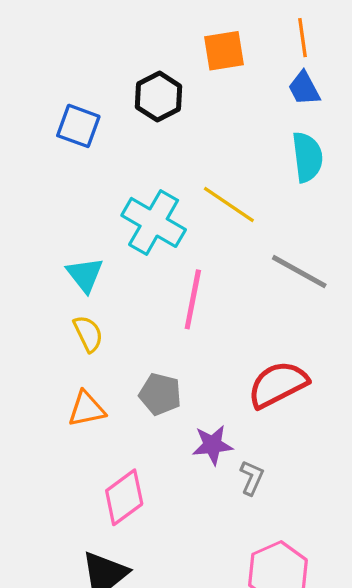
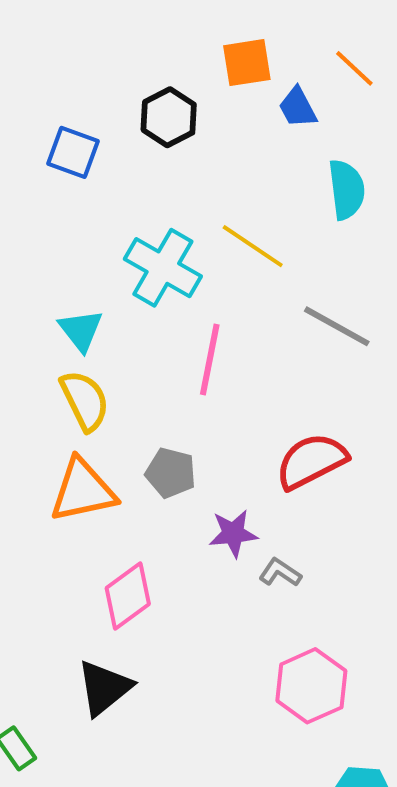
orange line: (302, 38) -> (354, 68), moved, turned -39
blue trapezoid: (304, 88) -> (298, 107), moved
yellow semicircle: (88, 334) -> (85, 401), size x1.4
orange triangle: (87, 409) -> (83, 490), size x1.5
gray L-shape: (252, 478) -> (280, 572), turned -80

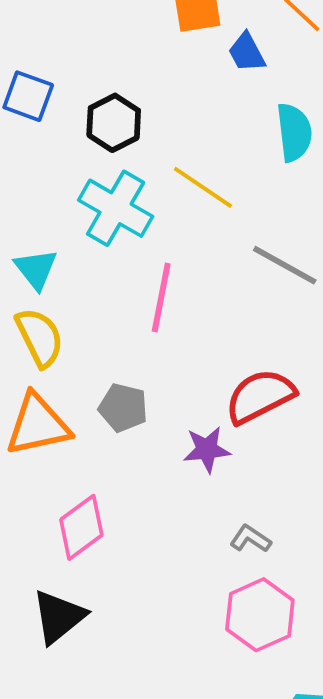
black hexagon: (169, 117) -> (114, 123), moved
purple star: (233, 533) -> (207, 449), moved
gray L-shape: (280, 572) -> (250, 539), moved

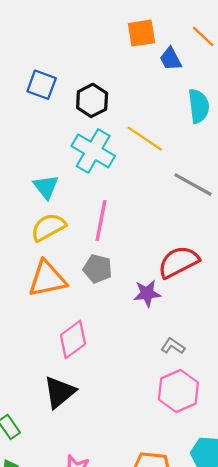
pink line: (161, 298) -> (101, 220), moved
yellow semicircle: (40, 337) -> (48, 227), turned -93

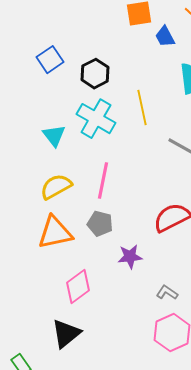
blue square: (42, 85) -> (50, 60), turned 36
yellow line: (145, 139) -> (142, 108), turned 44
cyan triangle: (46, 187) -> (54, 136), moved
purple star: (147, 293) -> (130, 257), moved

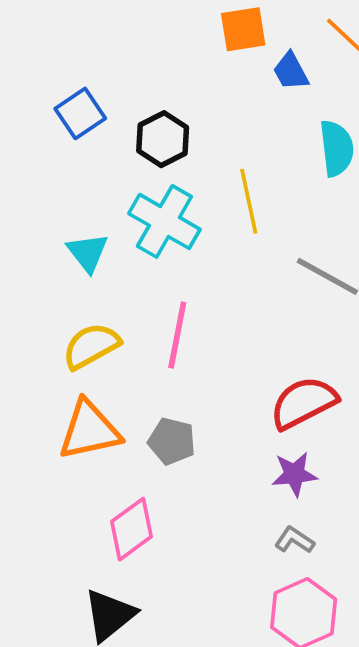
gray pentagon: (100, 224) -> (172, 441), moved
purple star: (130, 257) -> (294, 474), moved

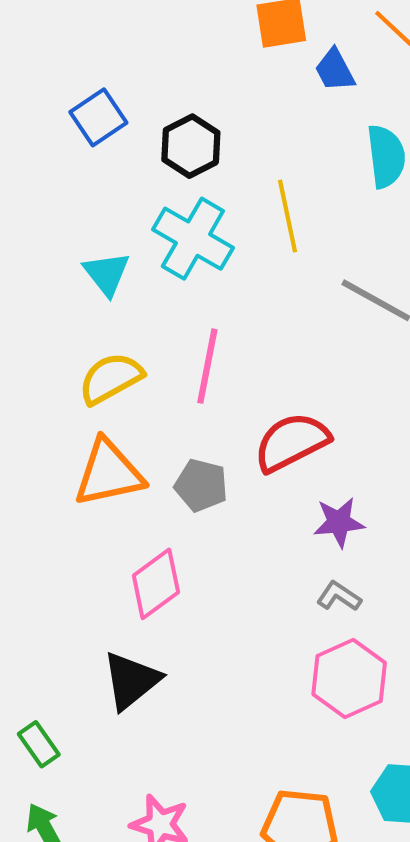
red semicircle: (304, 403) -> (292, 442), moved

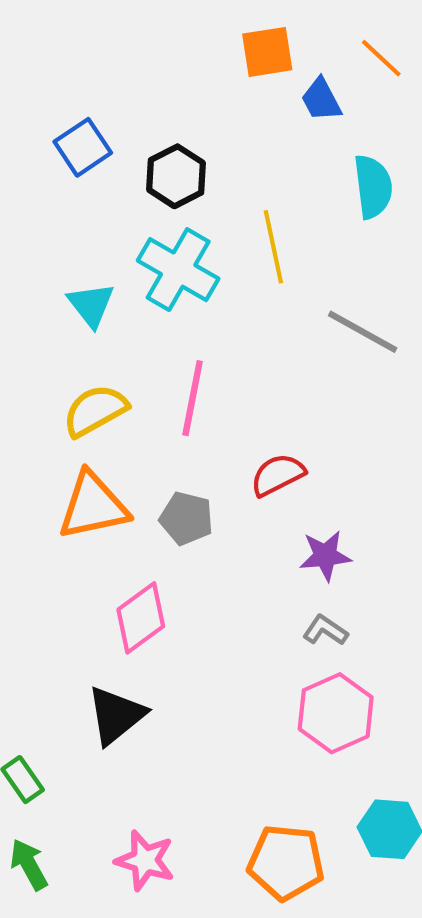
red semicircle: (292, 442) -> (278, 475), size x0.7

